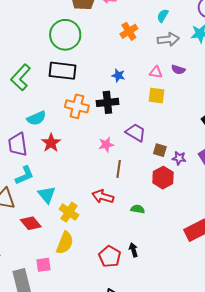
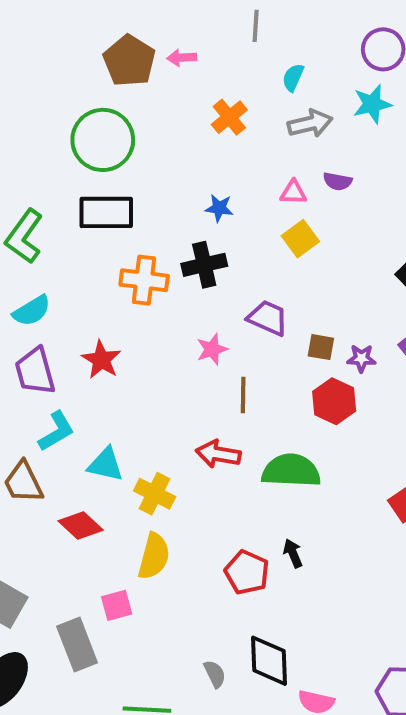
yellow square: (156, 95) -> (300, 239), turned -36
cyan semicircle: (36, 118) -> (32, 311), moved
cyan triangle: (47, 195) -> (106, 464), turned -30
green semicircle: (138, 209) -> (291, 471), size x2.0

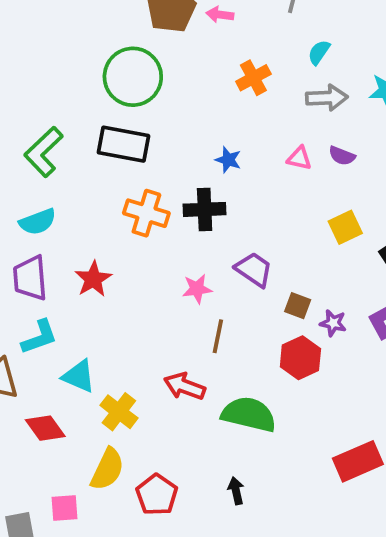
yellow square: (300, 239) -> (345, 227), moved
red pentagon: (247, 572) -> (157, 495), moved

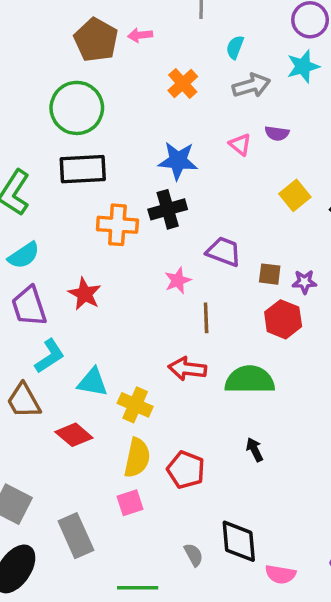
pink triangle: (299, 158) -> (240, 144), turned 40
blue star: (228, 160) -> (178, 161), size x1.6
pink square: (64, 508) -> (130, 503), moved

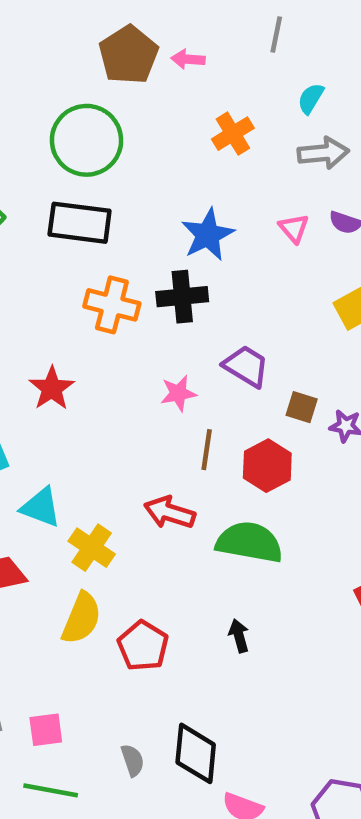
blue star: (178, 161) -> (208, 235), turned 30
red hexagon: (283, 319) -> (267, 466), moved
pink square: (130, 503) -> (46, 730), moved

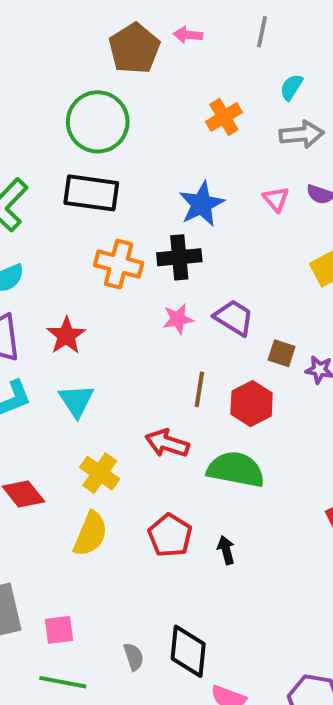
pink arrow: (188, 59) -> (188, 35), moved
pink star: (178, 393) -> (178, 319), moved
cyan triangle: (41, 507) -> (76, 401), moved, turned 36
red pentagon: (143, 646) -> (170, 535), moved

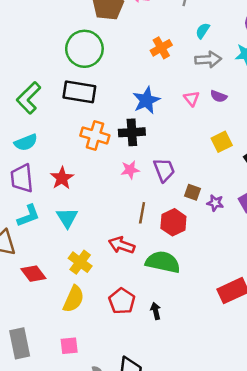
purple trapezoid: (234, 318) -> (164, 170), turned 35
pink square: (59, 630) -> (69, 346), moved

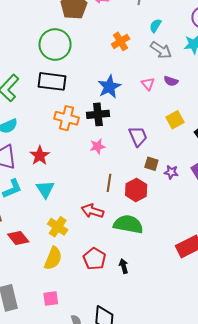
gray arrow: (208, 60) -> (161, 50), turned 40
purple trapezoid: (164, 170) -> (138, 136), moved

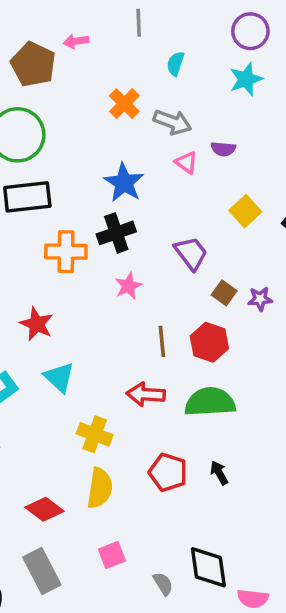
gray arrow: (161, 50) -> (172, 122), moved
brown square: (151, 164) -> (224, 293), turned 32
red diamond: (18, 238) -> (44, 509), moved

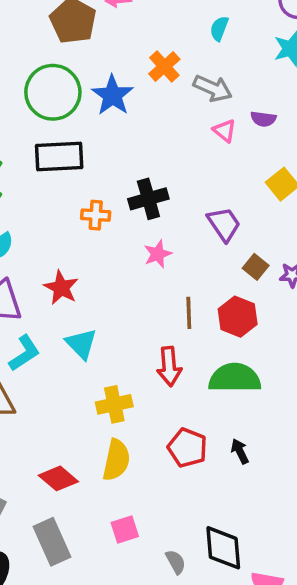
blue star: (124, 183) -> (112, 95), moved
orange cross: (66, 252) -> (96, 215), size x0.7
red arrow: (146, 394) -> (169, 366), turned -102
yellow cross: (95, 434) -> (114, 404), turned -36

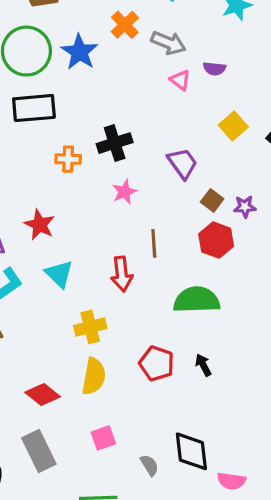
red hexagon: (238, 317) -> (216, 240), moved
red arrow: (169, 366) -> (122, 274), moved

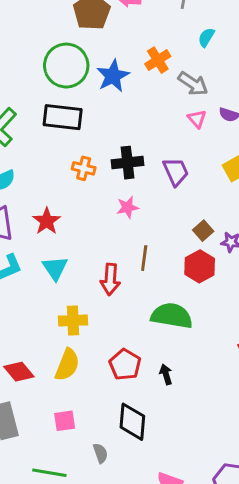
purple trapezoid: (182, 163) -> (176, 172), moved
black diamond: (191, 451) -> (132, 422), moved

